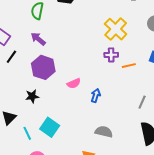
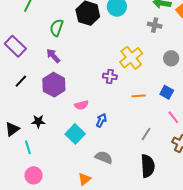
purple cross: (111, 55) -> (110, 76), moved
black line: (11, 57) -> (21, 81), moved
black star: (32, 96) -> (38, 121), moved
cyan square: (50, 127) -> (75, 134), moved

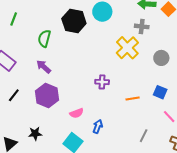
yellow cross: (131, 58) -> (127, 48), moved

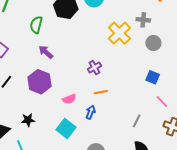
gray cross: (142, 26) -> (143, 20), moved
purple arrow: (44, 67) -> (46, 52), moved
purple cross: (102, 82) -> (94, 68), turned -32
orange line: (133, 98) -> (101, 92), moved

